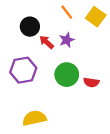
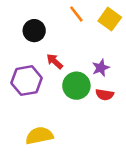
purple star: (67, 40) -> (101, 68), moved
red arrow: (47, 42) -> (55, 61), moved

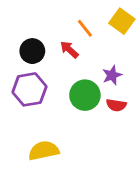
orange line: (76, 14) -> (85, 28), moved
black circle: (34, 31) -> (32, 51), moved
red arrow: (55, 61) -> (69, 50), moved

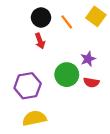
red arrow: (69, 50) -> (40, 41), moved, turned -152
black circle: (32, 51) -> (41, 17), moved
purple hexagon: (29, 89) -> (28, 86), moved

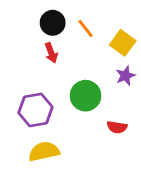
yellow square: (96, 16) -> (123, 43), moved
purple star: (88, 59) -> (126, 76), moved
red semicircle: (91, 82) -> (117, 127), moved

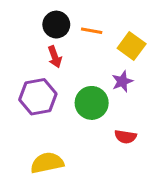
orange line: (86, 28) -> (92, 31), turned -42
purple star: (126, 76) -> (122, 81), moved
purple hexagon: (35, 110) -> (38, 97), moved

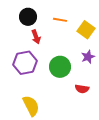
black circle: (56, 25) -> (28, 17), moved
purple star: (122, 81) -> (88, 57), moved
yellow semicircle: (47, 163) -> (31, 106), turned 75

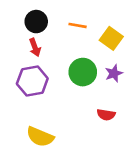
red arrow: (36, 37) -> (35, 47), moved
green circle: (60, 67) -> (83, 72), moved
yellow semicircle: (31, 106) -> (40, 137), turned 140

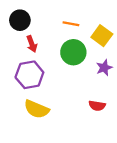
black circle: (36, 22) -> (20, 20), moved
green circle: (83, 72) -> (73, 52), moved
yellow semicircle: (40, 137) -> (37, 109), moved

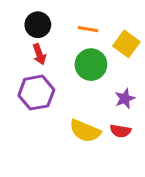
black circle: (20, 20) -> (38, 25), moved
purple star: (104, 68) -> (125, 98), moved
yellow semicircle: (37, 109) -> (85, 131), moved

